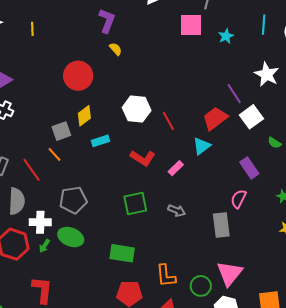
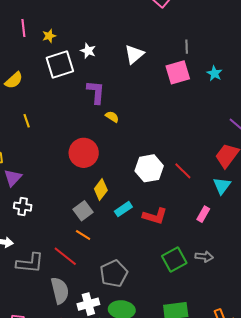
red L-shape: (143, 158) -> (155, 216), moved
gray arrow: (177, 211) -> (204, 257), moved

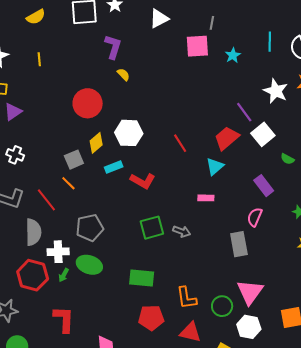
white hexagon: (149, 168) -> (129, 133), moved
white cross: (23, 207) -> (15, 155), moved
pink rectangle: (203, 214) -> (206, 198), moved, turned 49

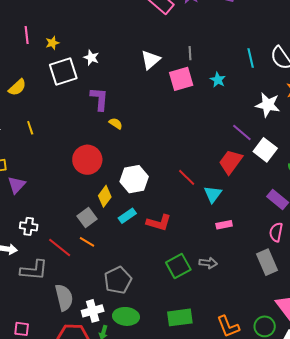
white triangle: (159, 19) -> (151, 60), moved
cyan triangle: (215, 166) -> (213, 194), moved
red line: (46, 200) -> (60, 248), moved

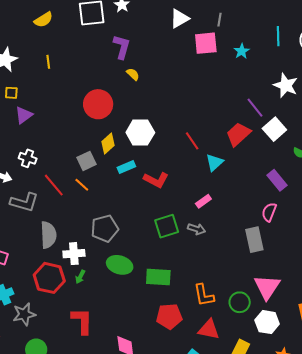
pink rectangle: (224, 225) -> (203, 201), moved, turned -35
green ellipse: (126, 316) -> (120, 265), moved

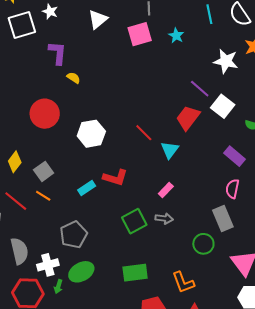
white triangle: (179, 18) -> (98, 19), moved
yellow diamond: (108, 144) -> (15, 162), moved
cyan rectangle: (126, 167) -> (87, 188), moved
green ellipse: (120, 265) -> (81, 272), moved, turned -35
green circle: (240, 302) -> (203, 244), moved

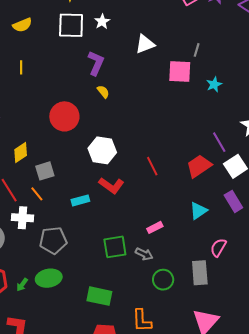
cyan triangle: (170, 150) -> (198, 211), moved
purple rectangle: (234, 156) -> (233, 201), moved
red L-shape: (115, 178) -> (111, 185), moved
green circle: (203, 244) -> (163, 280), moved
white cross: (48, 265) -> (23, 218), moved

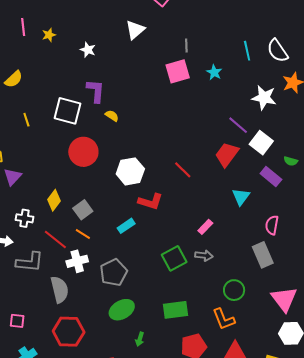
white square: (71, 25) -> (68, 111), moved, turned 32
white triangle: (145, 44) -> (135, 30), moved
green circle: (163, 280) -> (234, 290), moved
green arrow: (22, 285) -> (140, 339), moved

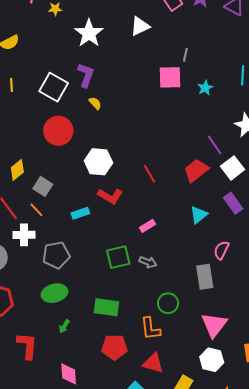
white star: (88, 50) -> (89, 33), size x1.8
gray square: (83, 210) -> (43, 186), turned -36
pink rectangle: (205, 227) -> (147, 226), moved

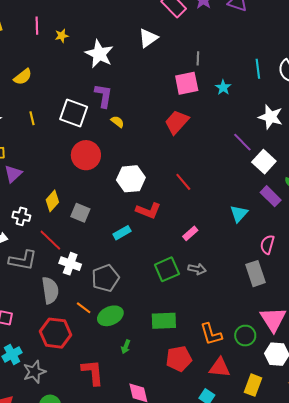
red trapezoid: (196, 170) -> (177, 122), moved
orange line: (36, 210) -> (84, 308), moved
white cross: (24, 235) -> (70, 264), turned 30
green circle: (168, 303) -> (245, 336), moved

